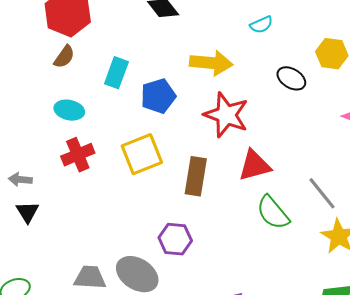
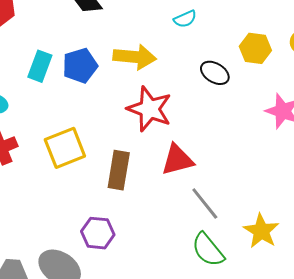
blue pentagon: (158, 96) -> (80, 66), moved
gray line: (322, 193) -> (205, 203), moved
green semicircle: (273, 213) -> (208, 250), moved

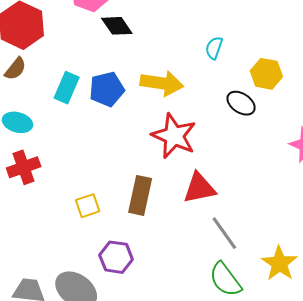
cyan semicircle: (185, 19) -> (214, 48), turned 130
yellow hexagon: (255, 48) -> (266, 74), moved
yellow square: (65, 148) -> (88, 206), moved, size x0.6

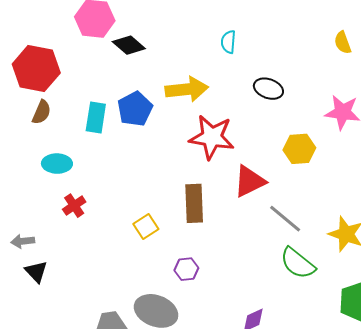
yellow hexagon: (266, 74) -> (299, 149), moved
red cross: (24, 167) -> (74, 206), size x0.7
purple hexagon: (116, 257) -> (186, 269), size x0.7

